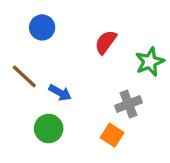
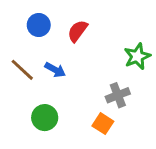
red semicircle: (106, 42) -> (78, 31), moved
blue arrow: (60, 93) -> (55, 70), moved

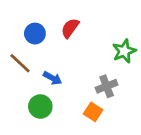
blue circle: (39, 25) -> (35, 34), moved
blue arrow: (55, 70) -> (52, 78), moved

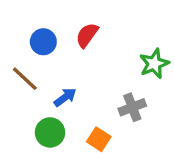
blue arrow: (52, 78) -> (65, 97), turned -66
orange square: (93, 112) -> (99, 139), moved

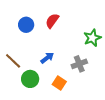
brown line: (25, 79) -> (13, 61), moved
blue arrow: (65, 97) -> (47, 58), moved

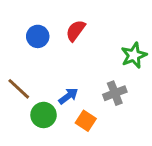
blue arrow: (47, 58) -> (68, 96), moved

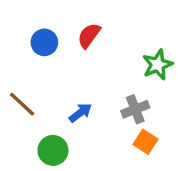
green circle: (44, 115) -> (53, 150), moved
orange square: (86, 121) -> (146, 142), moved

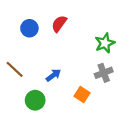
gray cross: (135, 109) -> (104, 73), moved
orange square: (146, 142) -> (82, 95), moved

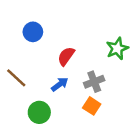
red semicircle: (59, 24) -> (66, 56), moved
gray cross: (104, 73) -> (94, 82), moved

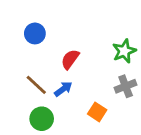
brown line: (16, 78) -> (36, 85), moved
gray cross: (94, 82) -> (126, 86), moved

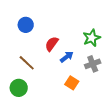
blue arrow: (63, 89) -> (67, 57), moved
green circle: (42, 119) -> (19, 88), moved

